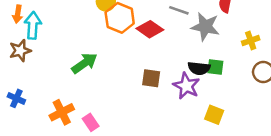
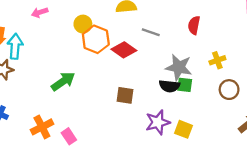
gray star: (205, 27) -> (179, 67), moved
purple star: (186, 86) -> (158, 122), moved, turned 30

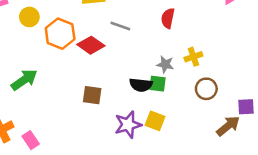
yellow circle: (83, 24) -> (29, 17), moved
gray star: (179, 67) -> (165, 64), moved, size x0.6
yellow square: (183, 129) -> (155, 121), moved

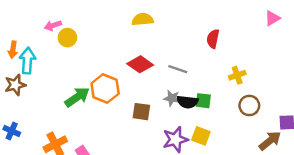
yellow circle: (29, 17) -> (67, 38), moved
gray line: (120, 26) -> (178, 69), moved
orange hexagon: (60, 34) -> (105, 89), moved
gray star: (165, 64) -> (172, 98), moved

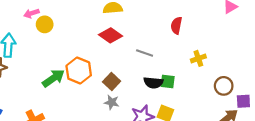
red diamond: (140, 64) -> (111, 35), moved
gray star: (172, 98) -> (112, 102), moved
brown circle: (249, 105) -> (224, 86), moved
brown square: (141, 112) -> (112, 82), moved, turned 35

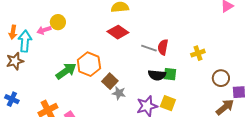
pink arrow: (31, 13) -> (44, 30), moved
red semicircle: (176, 25) -> (163, 47), moved
brown square: (112, 82) -> (110, 81), moved

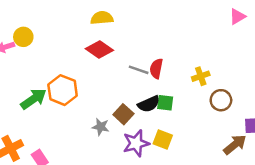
black semicircle: (157, 75) -> (149, 104), turned -30
brown circle: (221, 78) -> (221, 100), moved
brown square: (110, 81) -> (123, 114), moved

